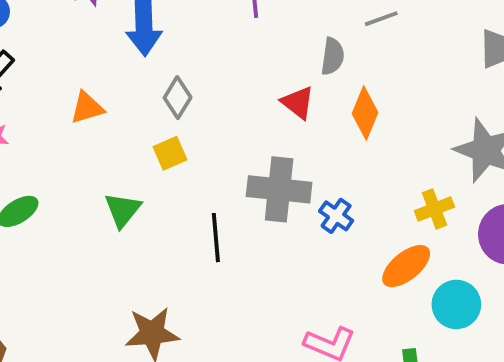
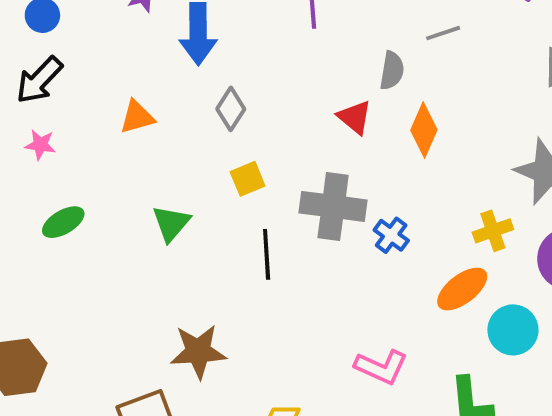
yellow square: (170, 153) -> (248, 179), moved

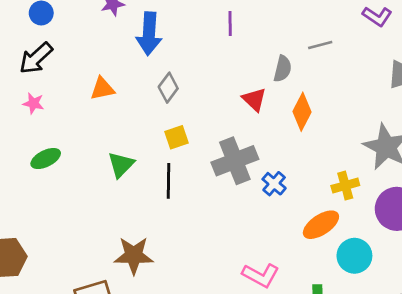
gray cross: (333, 206) -> (235, 161), turned -33
black line: (267, 254) -> (168, 181), moved

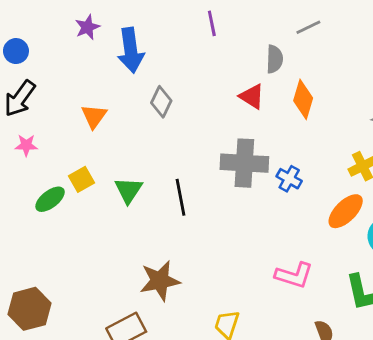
orange triangle: (102, 89) -> (94, 116), turned -32
yellow square: (176, 137) -> (82, 179), moved
gray cross: (235, 161) -> (244, 163), turned 36

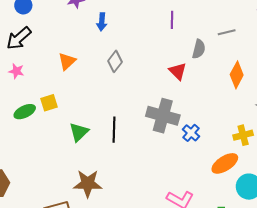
purple line: (212, 23) -> (172, 20), moved
blue arrow: (131, 50) -> (102, 22), size x0.6
orange diamond: (303, 99) -> (237, 75), moved
green triangle: (128, 190) -> (79, 132), moved

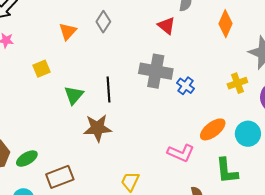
orange triangle: (67, 61) -> (68, 31), moved
green ellipse: (25, 112) -> (27, 159), moved
orange ellipse: (225, 163) -> (213, 129), moved
brown star: (88, 183) -> (97, 128), moved

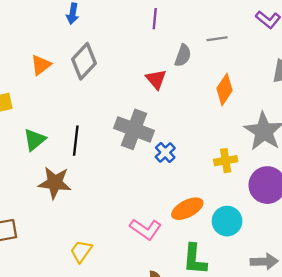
gray diamond: (103, 22) -> (84, 61), size x1.4

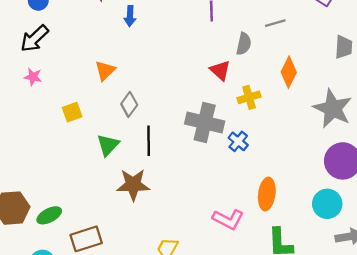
gray diamond: (84, 61) -> (129, 104), moved, size x0.7
yellow cross: (226, 161) -> (249, 97), moved
orange ellipse: (187, 209) -> (267, 194), turned -48
cyan circle: (227, 221) -> (327, 204), moved

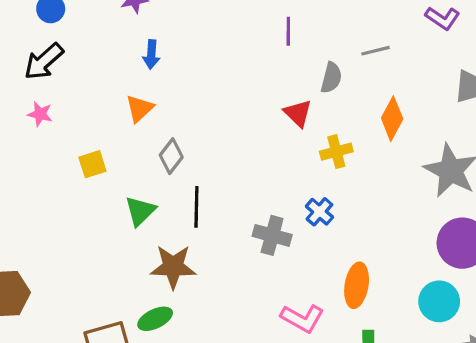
blue arrow: (130, 16) -> (151, 54), moved
gray cross: (205, 123) -> (272, 235), moved, size x0.7
green ellipse: (49, 215) -> (155, 319), moved

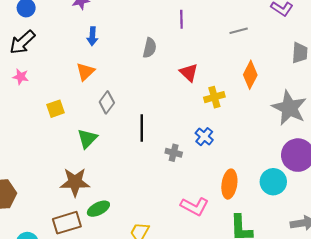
gray semicircle: (331, 78) -> (150, 48), moved
black line: (196, 207) -> (142, 128), moved
gray cross: (272, 235) -> (174, 153), size x0.7
brown star: (173, 267) -> (75, 182), moved
cyan circle: (439, 301) -> (273, 182), moved

